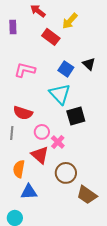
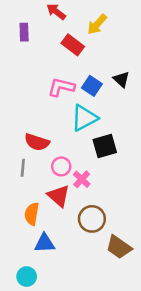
pink L-shape: (25, 70) -> (61, 87), moved
cyan triangle: (60, 94) -> (84, 118), turned 45

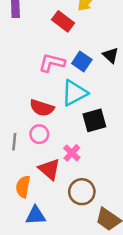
red semicircle: (37, 142) -> (42, 108), moved
pink circle: (61, 166) -> (39, 134), moved

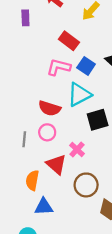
red rectangle: (63, 21) -> (69, 41), moved

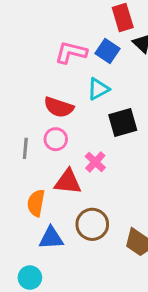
red rectangle: (69, 41) -> (123, 17), moved, turned 36
cyan triangle: (79, 95) -> (98, 89), size x0.7
red triangle: (56, 164) -> (68, 182), turned -35
brown circle: (86, 185) -> (92, 224), moved

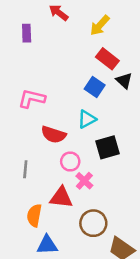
red rectangle: (123, 17) -> (107, 59), turned -35
pink L-shape: (71, 52) -> (32, 99), moved
pink circle: (56, 139) -> (70, 162), moved
brown circle: (92, 224) -> (93, 223), moved

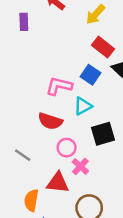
pink L-shape: (32, 99) -> (59, 86), moved
gray line: (25, 169) -> (23, 155), turned -60

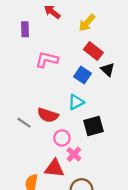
pink L-shape: (59, 86) -> (47, 60), moved
gray line: (23, 155) -> (24, 123), moved

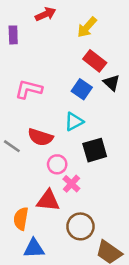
red arrow: (52, 12) -> (46, 14), turned 119
pink L-shape: (47, 60) -> (29, 89), moved

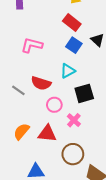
red rectangle: (95, 61) -> (72, 23), moved
pink cross: (71, 184) -> (74, 120), moved
orange semicircle: (21, 219) -> (21, 131), moved, turned 30

